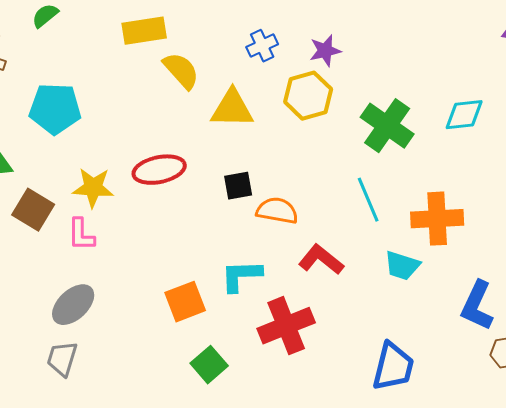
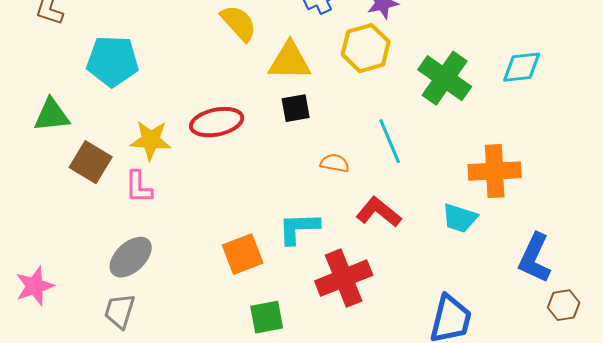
black square: (238, 186) -> (296, 108), moved
cyan line: (368, 200) -> (390, 141), moved
orange semicircle: (277, 211) -> (335, 163), size x0.7
green square: (209, 365) -> (267, 317), turned 30

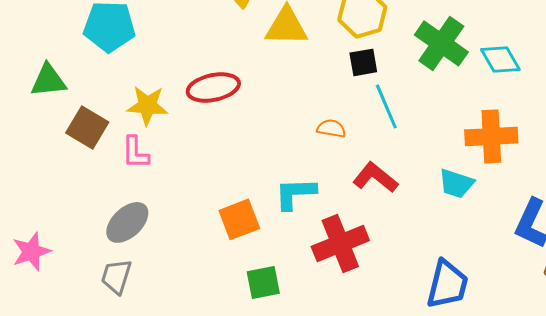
cyan diamond: (522, 67) -> (500, 59), moved, turned 66
black square: (296, 108) -> (363, 62), moved

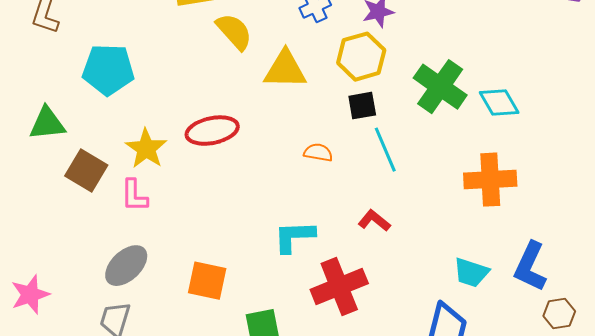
yellow star: (147, 105) -> (146, 149), turned 30
orange semicircle: (331, 128) -> (318, 153), moved
red L-shape: (375, 177) -> (374, 221), size x0.7
cyan trapezoid: (456, 183) -> (471, 273), moved
orange square: (239, 219) -> (207, 281), moved, turned 33

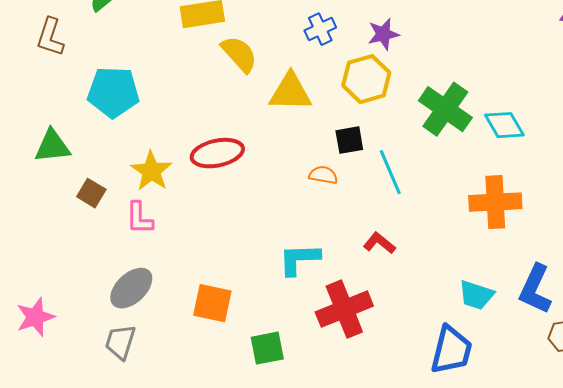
black square: (362, 106) -> (349, 140), moved
brown square: (86, 171) -> (91, 193), size x0.7

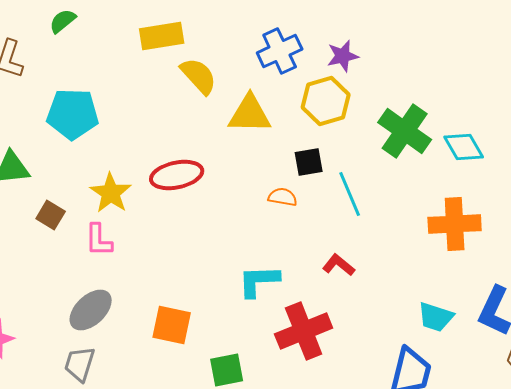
blue cross: (320, 29) -> (280, 51), size x1.4

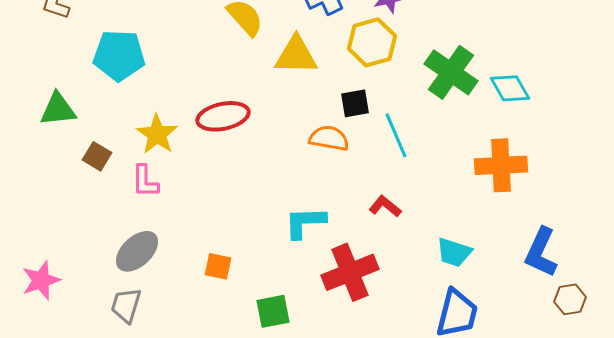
orange semicircle: (283, 197) -> (329, 138), size x1.4
cyan trapezoid: (436, 317) -> (454, 252), moved
orange square: (172, 325) -> (218, 266), size x0.7

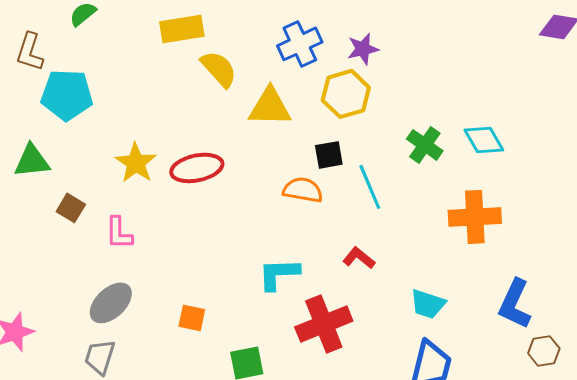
cyan pentagon: (119, 55) -> (67, 95), moved
green cross: (451, 72) -> (425, 145), moved, size x0.7
yellow star: (157, 134) -> (136, 163), moved

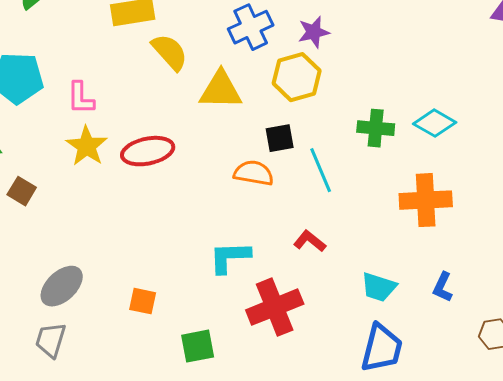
cyan diamond: (484, 140) -> (435, 123), turned -30
green cross: (425, 145) -> (376, 128), turned -30
pink L-shape: (119, 233) -> (81, 98), moved
blue L-shape: (515, 304) -> (443, 287), moved, size x0.6

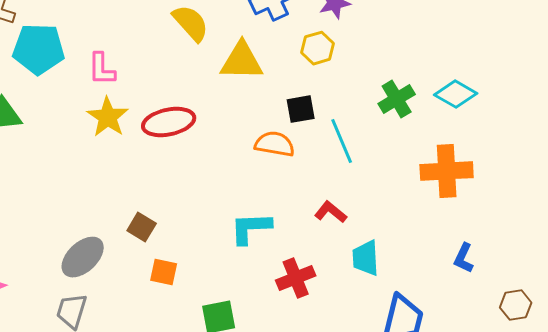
yellow hexagon: (297, 77) -> (318, 48), size x0.7
green cross: (376, 128) -> (397, 99), turned -36
brown square: (22, 191) -> (142, 227), moved
cyan trapezoid: (379, 287) -> (366, 258), moved, turned 69
red cross: (275, 307) -> (296, 278), size x0.7

